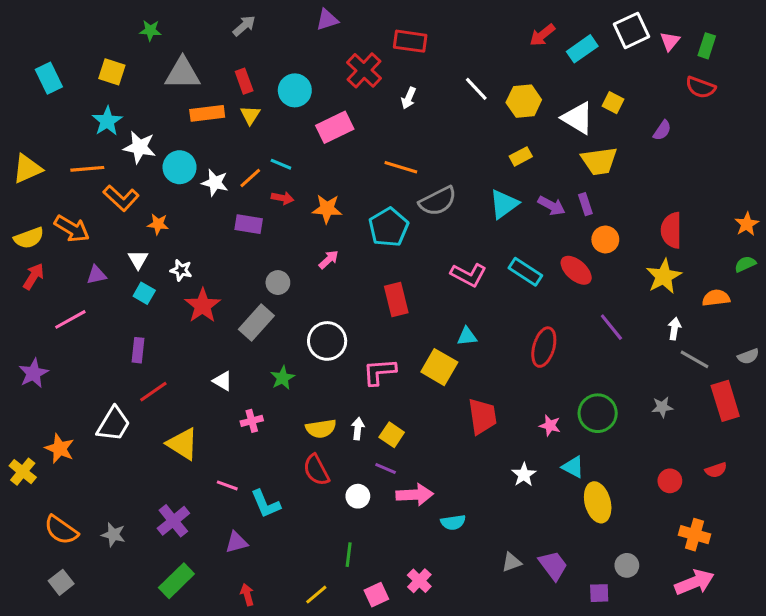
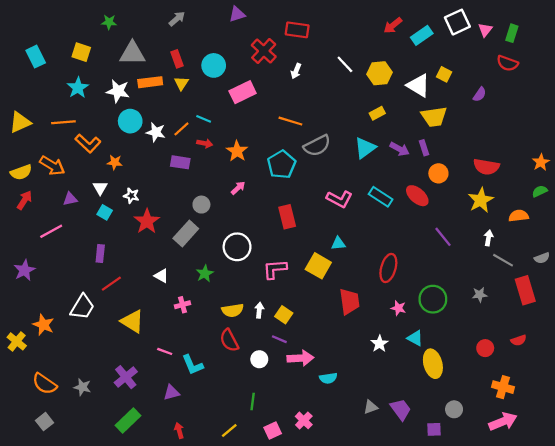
white star: (140, 147) -> (118, 91), moved
orange star: (327, 209) -> (237, 151), turned 30
red semicircle: (671, 230) -> (486, 167), turned -80
red ellipse: (544, 347) -> (388, 268), moved

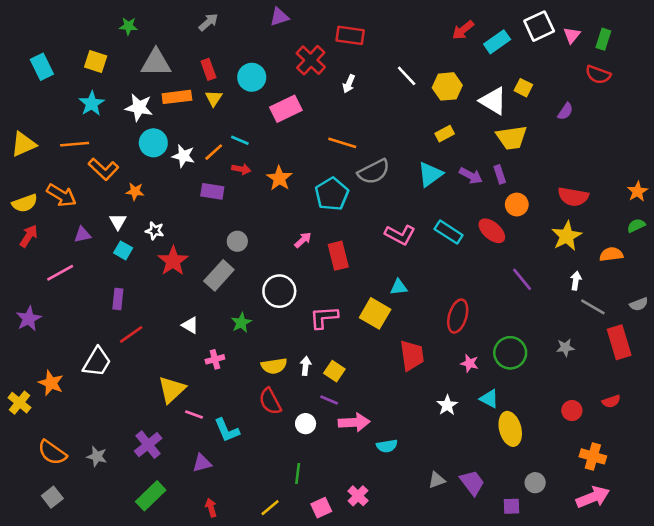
pink arrow: (238, 188) -> (303, 240), moved
yellow triangle: (132, 321) -> (172, 390), moved, turned 45

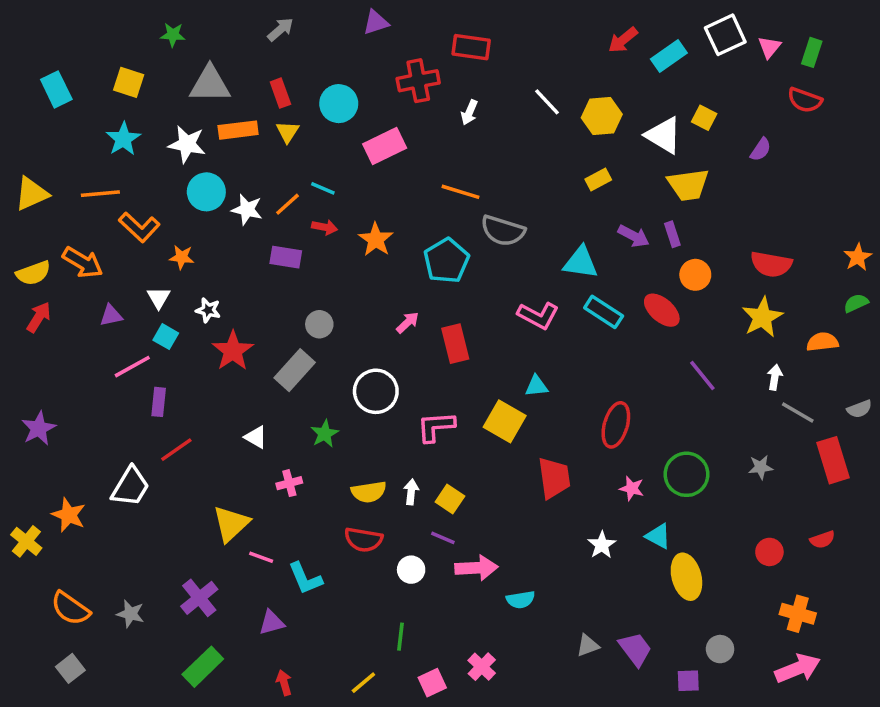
red cross: (311, 60) -> (418, 81), turned 36
gray semicircle: (374, 172) -> (503, 231), turned 44
cyan triangle: (430, 174) -> (581, 262), moved, turned 44
pink line: (60, 273) -> (132, 367), moved
red semicircle: (270, 401) -> (363, 540), turned -52

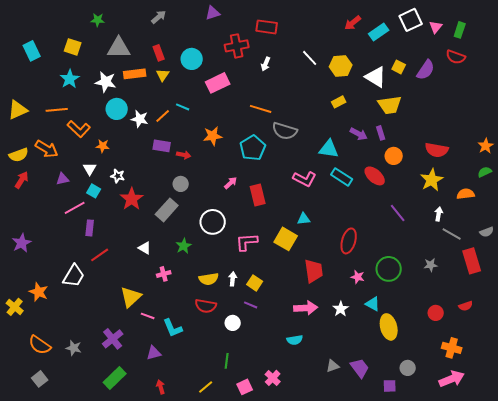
purple semicircle: (761, 149) -> (426, 70), moved, size x1.5
red arrow: (325, 227) -> (184, 155), moved
orange star: (376, 240) -> (213, 136), turned 30
pink arrow: (476, 568) -> (306, 308), moved

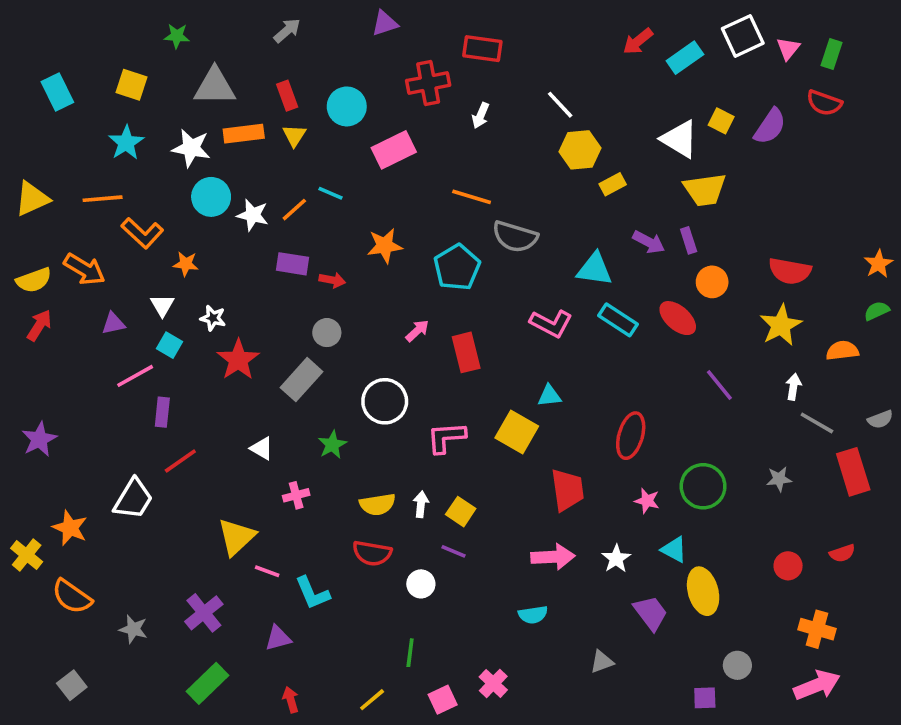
yellow hexagon: (341, 66) -> (580, 150), moved
orange semicircle: (40, 345) -> (72, 597), moved
purple trapezoid: (360, 368) -> (651, 613), moved

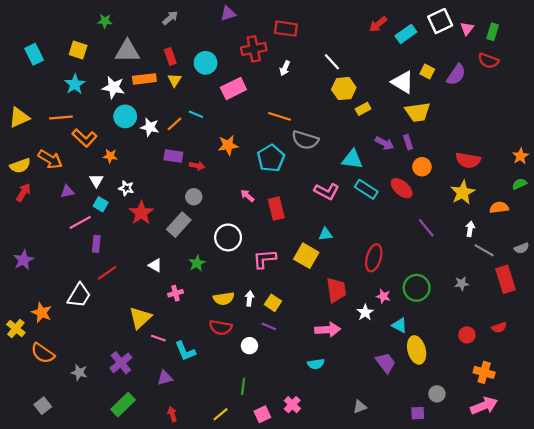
pink arrow: (417, 331) -> (247, 196), turned -96
white star: (616, 559) -> (365, 312), moved
gray triangle: (602, 662) -> (360, 407), moved

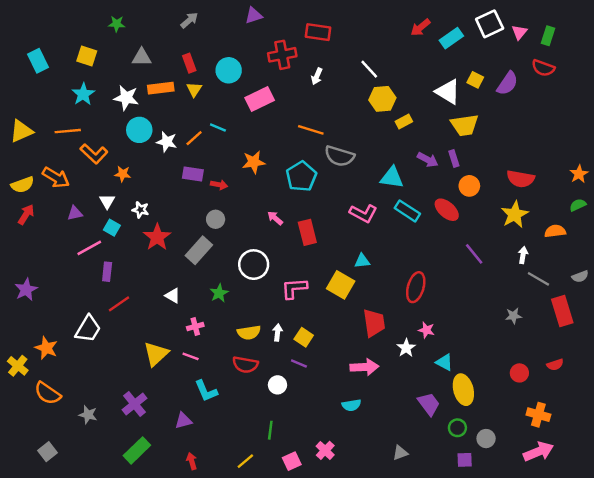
gray triangle: (127, 51) -> (142, 57), size x0.7
green circle: (417, 288) -> (457, 428), moved, size x0.6
pink line: (158, 338) -> (191, 356), moved

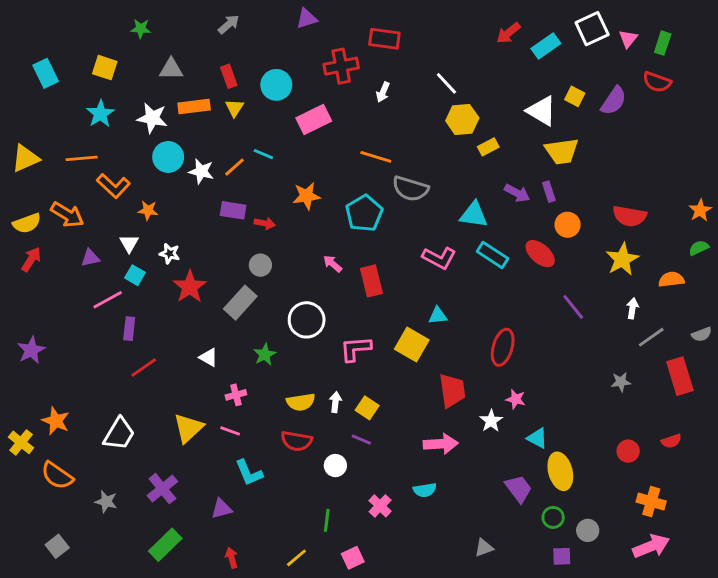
gray line: (538, 279) -> (651, 337), turned -65
white trapezoid: (88, 329) -> (119, 434), moved
pink cross: (325, 450) -> (380, 506), moved

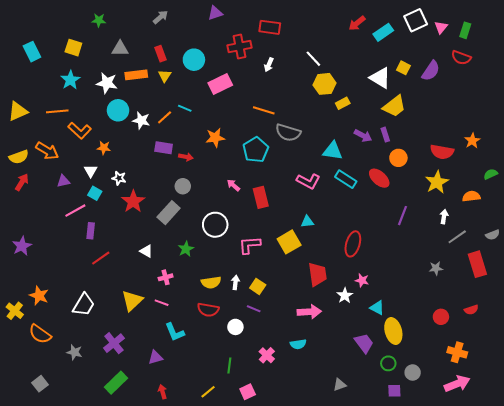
yellow trapezoid: (562, 151) -> (394, 106), turned -30
orange star: (700, 210) -> (472, 141), moved
purple line: (573, 307) -> (402, 216), turned 60
yellow square: (412, 344) -> (289, 242), turned 30

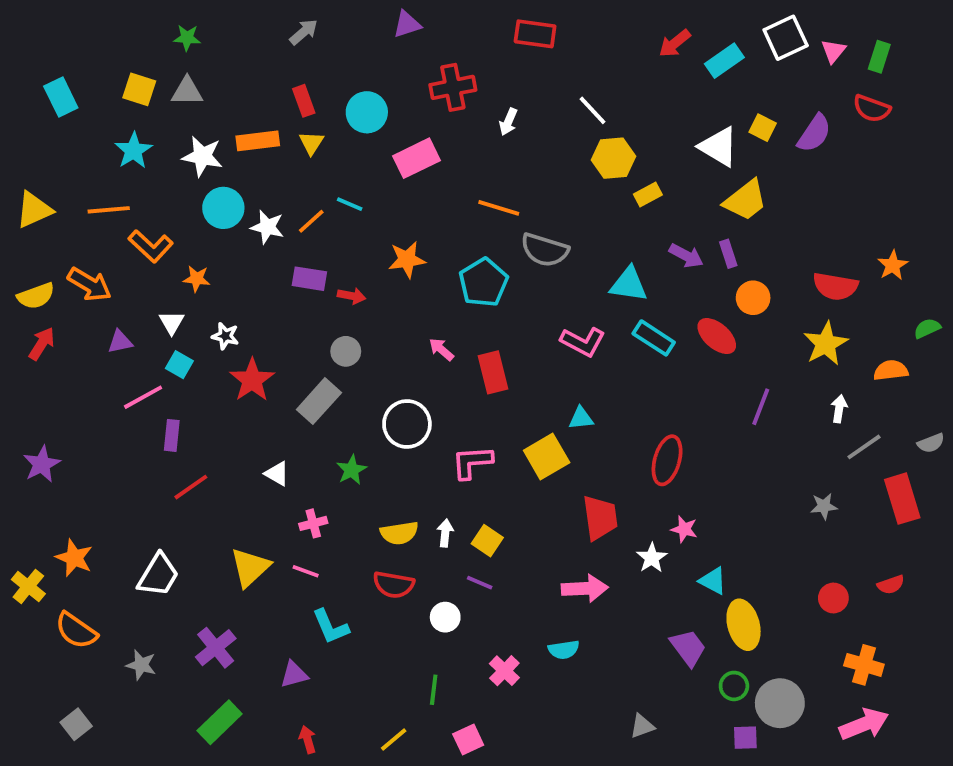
red rectangle: (270, 27) -> (535, 34), moved
gray triangle: (120, 49) -> (187, 91), moved
gray circle: (413, 373) -> (780, 703), size x1.6

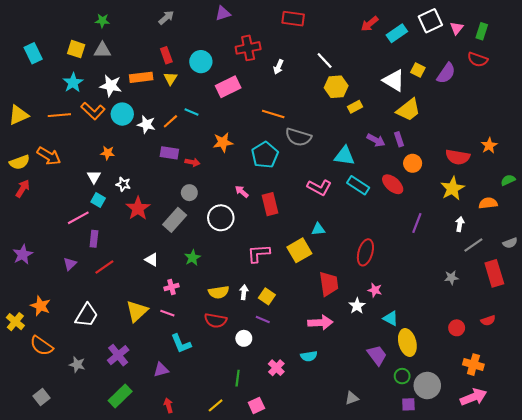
orange L-shape: (151, 246) -> (93, 111), moved
purple triangle: (120, 342) -> (70, 264), moved, turned -32
white circle: (407, 424) -> (221, 218), moved

